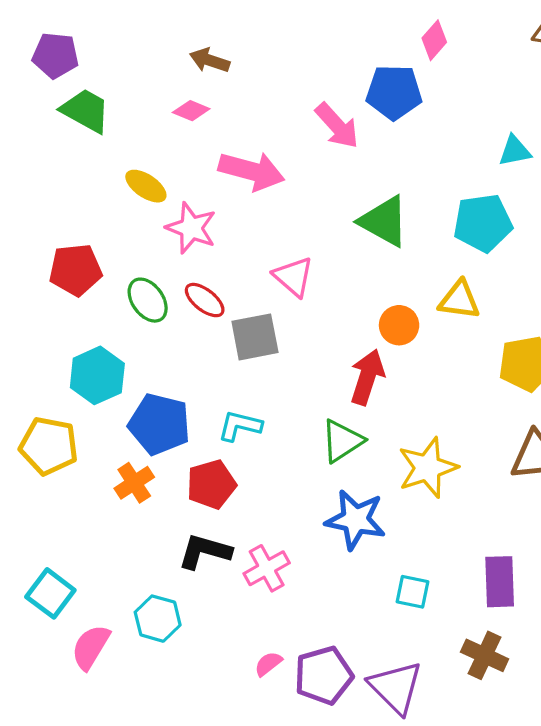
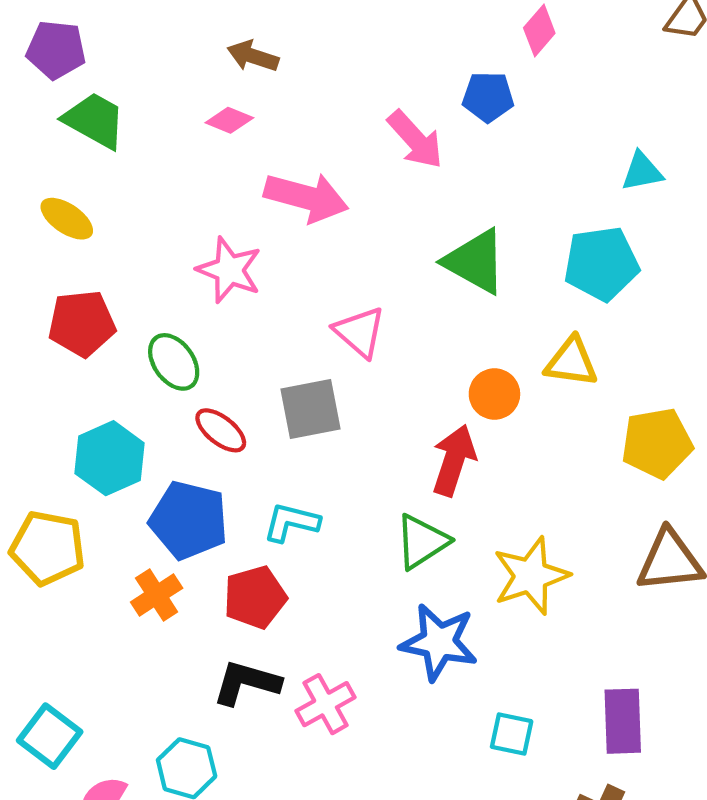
blue pentagon: (394, 92) -> (488, 97), size x0.7
yellow ellipse: (146, 186) -> (67, 219), moved
red ellipse: (205, 300) -> (221, 430), moved

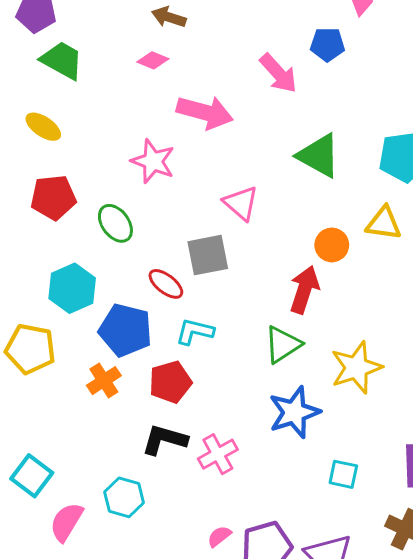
red ellipse: (221, 430) -> (166, 284), moved
blue star: (439, 642) -> (294, 412), turned -30

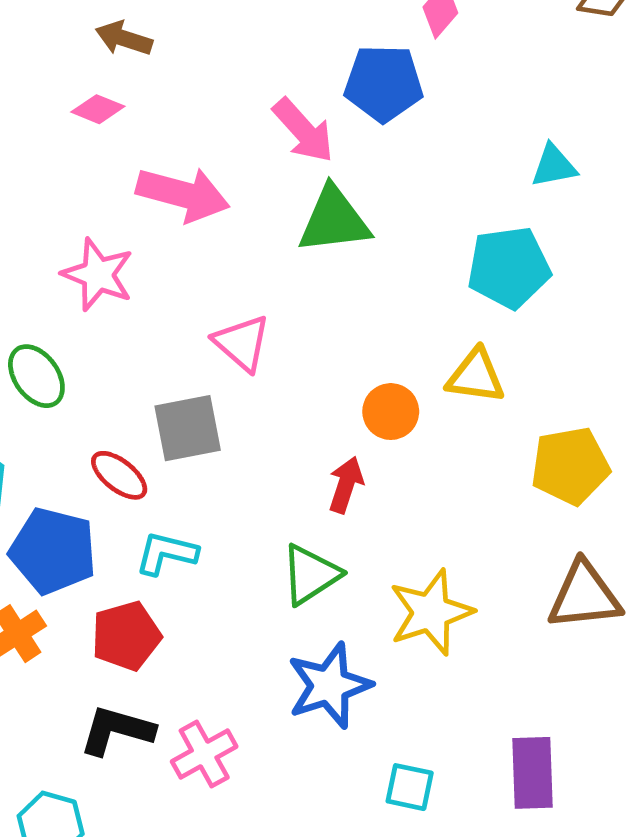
blue pentagon: (327, 44) -> (384, 83), size x1.4
green triangle: (319, 156) -> (334, 220), moved, turned -36
red arrow: (304, 290) -> (346, 485), size x0.7

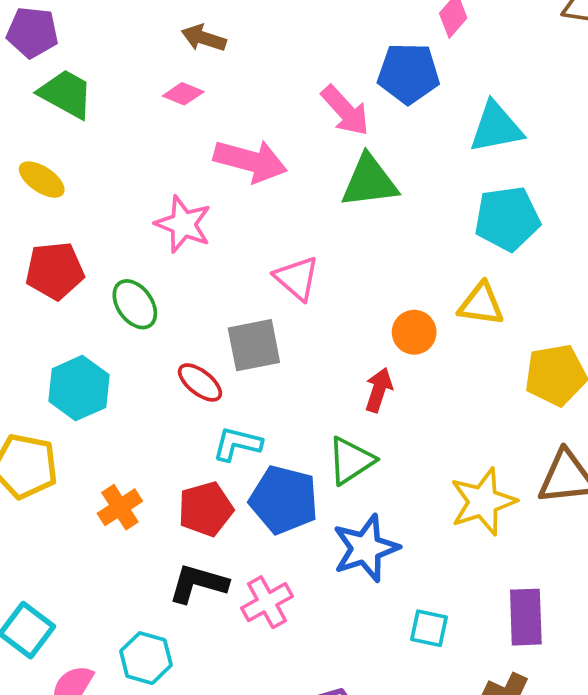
cyan triangle: (554, 166) -> (496, 127), moved, size x1.5
blue pentagon: (53, 551) -> (284, 500), moved
yellow star: (431, 612) -> (483, 502), moved

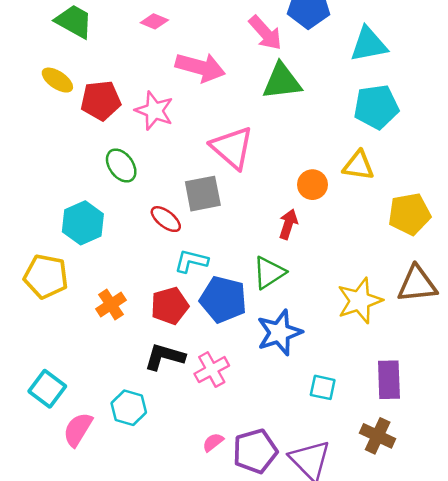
red pentagon: (55, 271) -> (101, 100), moved
pink triangle: (297, 278) -> (232, 148), size x1.4

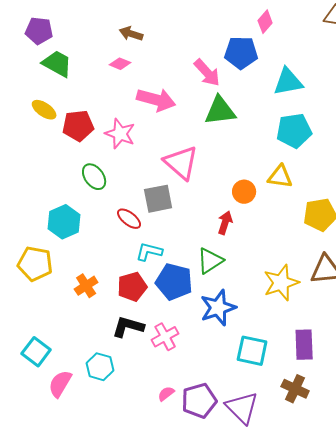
cyan square: (323, 387) -> (252, 351), size x1.5

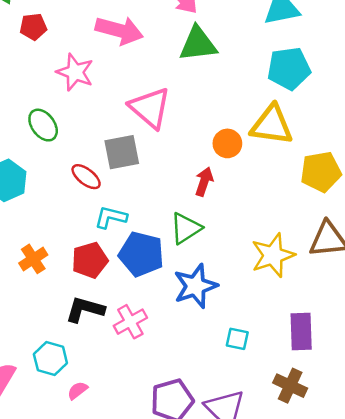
red pentagon: (78, 126) -> (33, 27), moved, size x0.7
yellow triangle: (280, 177) -> (272, 125), size x1.4
cyan square: (252, 351) -> (237, 339), size x0.6
pink semicircle: (166, 394) -> (77, 390), moved

